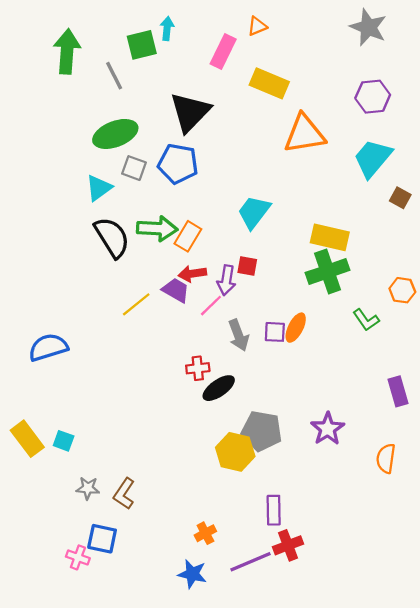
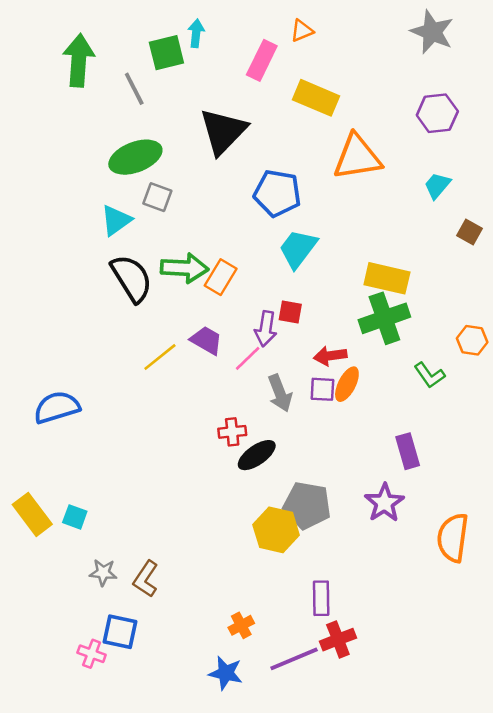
cyan trapezoid: (373, 158) -> (437, 185), size x0.6
blue pentagon: (178, 164) -> (277, 193), moved
red arrow: (192, 274) -> (330, 356), moved
purple rectangle: (398, 391) -> (408, 451), moved
orange semicircle: (386, 458) -> (453, 538), size x1.4

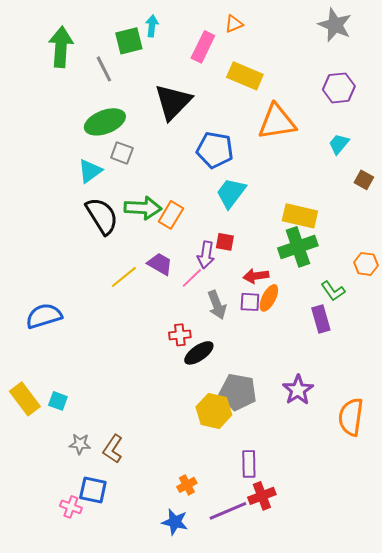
purple rectangle: (408, 451) -> (321, 319), moved

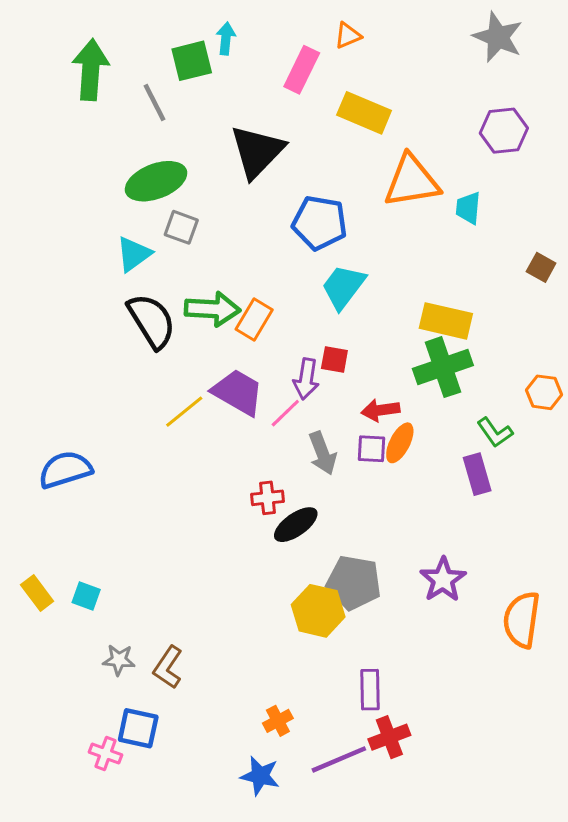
cyan trapezoid: (339, 144) -> (468, 208), moved, turned -35
purple trapezoid: (160, 264) -> (238, 392), size x1.4
yellow rectangle: (25, 399) -> (37, 593), size x0.7

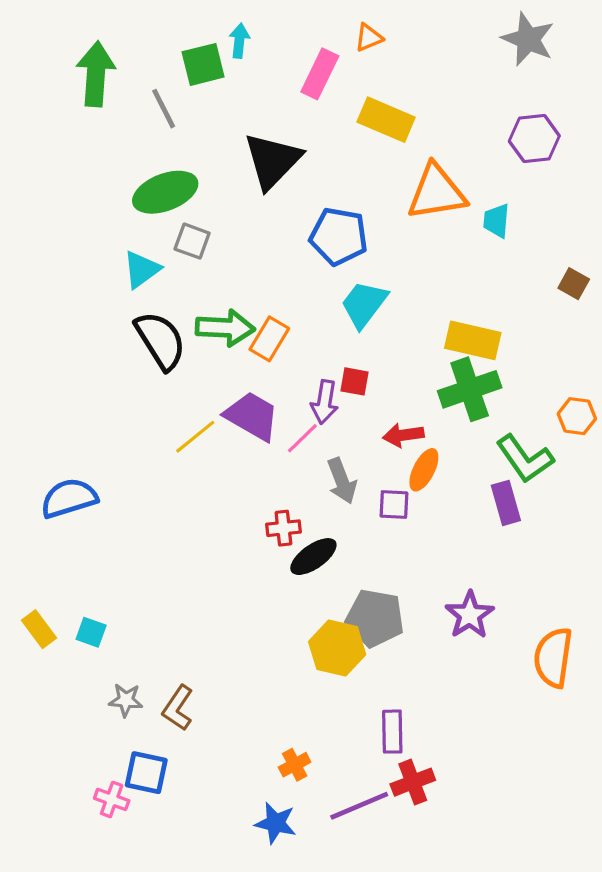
green L-shape: (495, 432) -> (525, 459), size x1.5
purple square: (372, 449) -> (394, 504), moved

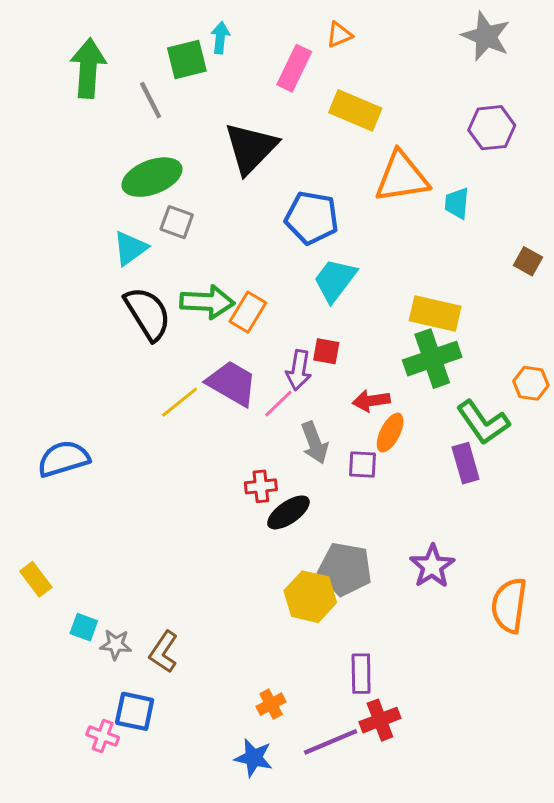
cyan square: (91, 632) -> (84, 627), moved

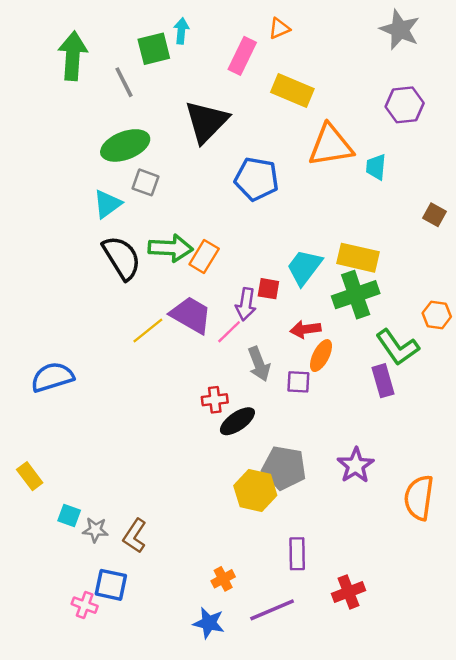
cyan trapezoid: (335, 280) -> (304, 267), moved
red cross: (380, 720) -> (348, 592), moved

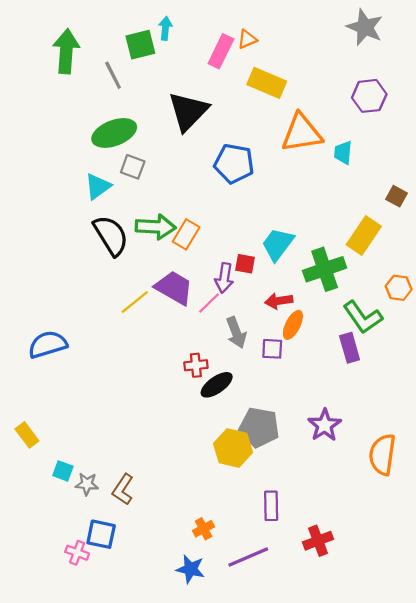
orange triangle: (279, 28) -> (247, 39), moved
yellow rectangle: (358, 258) -> (364, 235), moved, turned -69

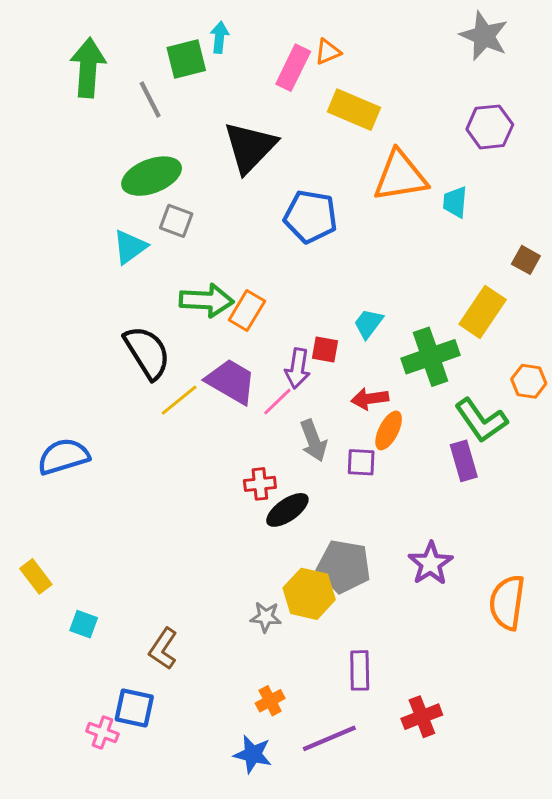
black semicircle: (111, 235) -> (147, 352), moved
cyan trapezoid: (278, 244) -> (368, 324), size x0.7
gray star: (87, 484) -> (266, 617), moved

